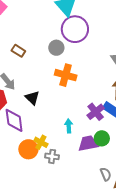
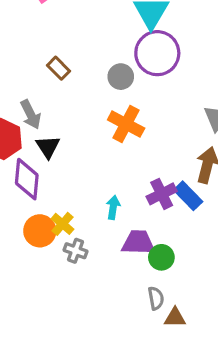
black triangle: (32, 98) -> (48, 147), moved
green circle: (102, 138) -> (161, 257), moved

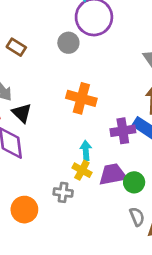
orange cross: (126, 124) -> (81, 98), moved
purple cross: (162, 194) -> (123, 131), turned 30
yellow cross: (62, 224) -> (82, 170), moved
orange circle: (40, 231) -> (24, 210), moved

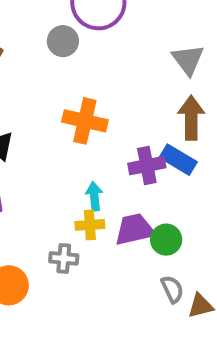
yellow cross: (82, 170) -> (90, 225), turned -30

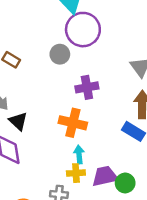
orange cross: (85, 121) -> (73, 123), moved
purple cross: (147, 166) -> (87, 87), moved

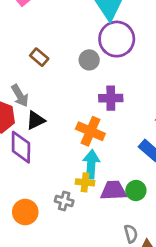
black triangle: (18, 121) -> (36, 120), turned 42
cyan arrow: (79, 155) -> (91, 164), size x1.5
green circle: (125, 183) -> (136, 191), moved

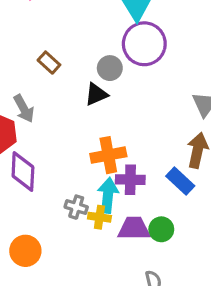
purple cross: (111, 98) -> (130, 180), moved
black triangle: (36, 120) -> (96, 94), moved
orange cross: (90, 131) -> (108, 155), turned -36
gray cross: (64, 201) -> (76, 207), moved

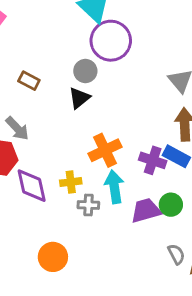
purple cross: (130, 180) -> (153, 160), moved, turned 32
yellow cross: (99, 217) -> (71, 182), moved

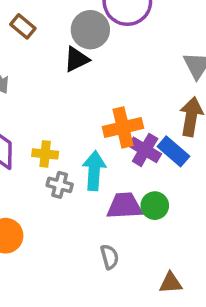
gray circle: (85, 71) -> (90, 30), size x1.4
orange cross: (105, 150) -> (123, 127), moved
gray semicircle: (176, 254) -> (110, 257), moved

